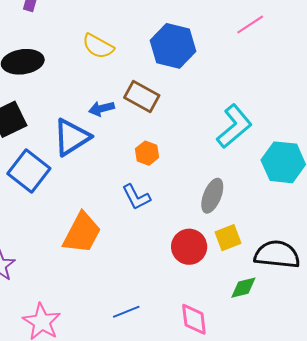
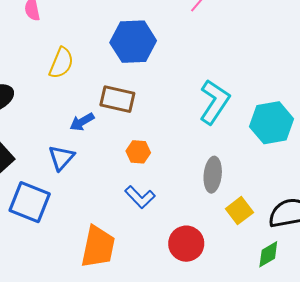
yellow semicircle: (98, 46) -> (61, 63), turned -80
blue triangle: (72, 137) -> (61, 158), size x0.7
red circle: (189, 247) -> (186, 244), moved

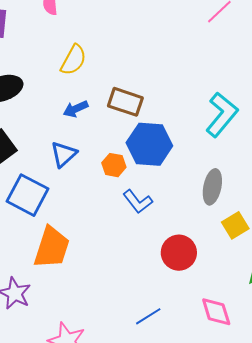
blue hexagon: (133, 42) -> (149, 144), moved
blue arrow: (82, 122) -> (76, 109), moved
orange hexagon: (138, 152) -> (114, 165), moved
orange trapezoid: (98, 247) -> (52, 248), moved

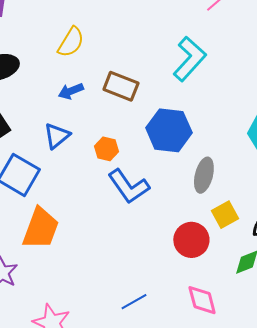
cyan L-shape: (222, 115) -> (190, 59), moved
blue hexagon: (149, 144) -> (169, 130), moved
blue L-shape: (138, 202) -> (129, 186), size x1.4
red circle: (179, 253) -> (191, 240), moved

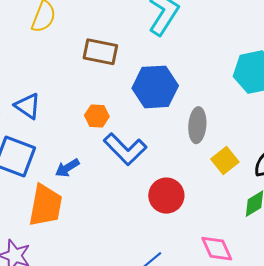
blue arrow: (71, 91) -> (67, 168), moved
blue triangle: (57, 136) -> (28, 106), moved, turned -36
red circle: (191, 240) -> (166, 196), moved

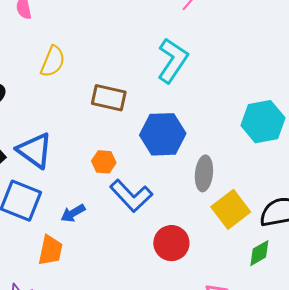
blue triangle: (28, 106) -> (35, 150), size x1.4
yellow square: (225, 160) -> (231, 209), size x1.4
orange trapezoid: (46, 205) -> (50, 250), size x0.7

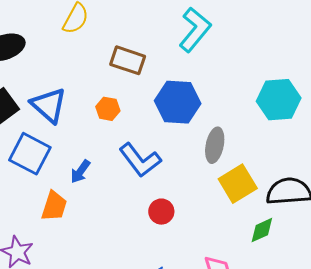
orange hexagon: (104, 162) -> (108, 109), moved
blue arrow: (73, 213) -> (80, 171), turned -30
red circle: (171, 243) -> (161, 212), moved, size x0.7

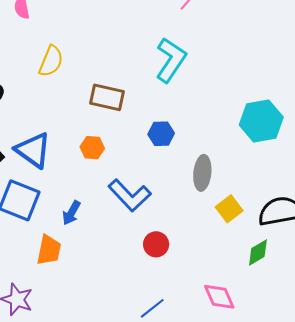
blue hexagon: (178, 102) -> (161, 134), size x0.6
yellow square: (238, 184) -> (229, 209), size x0.7

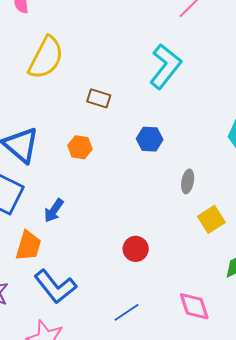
yellow semicircle: (51, 61) -> (46, 58), size x1.4
brown rectangle: (107, 97) -> (99, 98), size x0.7
gray ellipse: (202, 173) -> (188, 181), size x0.7
blue L-shape: (130, 195) -> (55, 287), moved

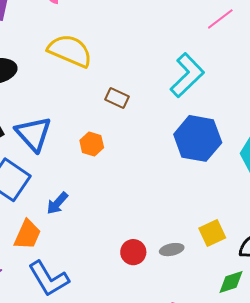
yellow semicircle: (46, 58) -> (70, 51), turned -102
blue hexagon: (150, 139) -> (198, 138), moved, size x1.8
gray ellipse: (188, 181) -> (172, 250), moved, turned 60

